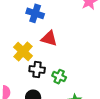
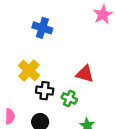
red triangle: (49, 38) -> (85, 74), moved

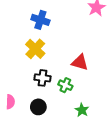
yellow cross: (29, 70) -> (35, 49), moved

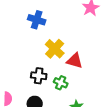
yellow cross: (35, 49) -> (55, 49), moved

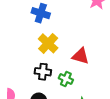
yellow cross: (55, 49) -> (48, 43), moved

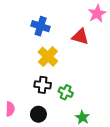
red triangle: (81, 56) -> (80, 37), moved

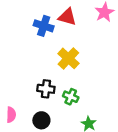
red triangle: (80, 37) -> (67, 17), moved
yellow cross: (48, 57) -> (68, 58), moved

